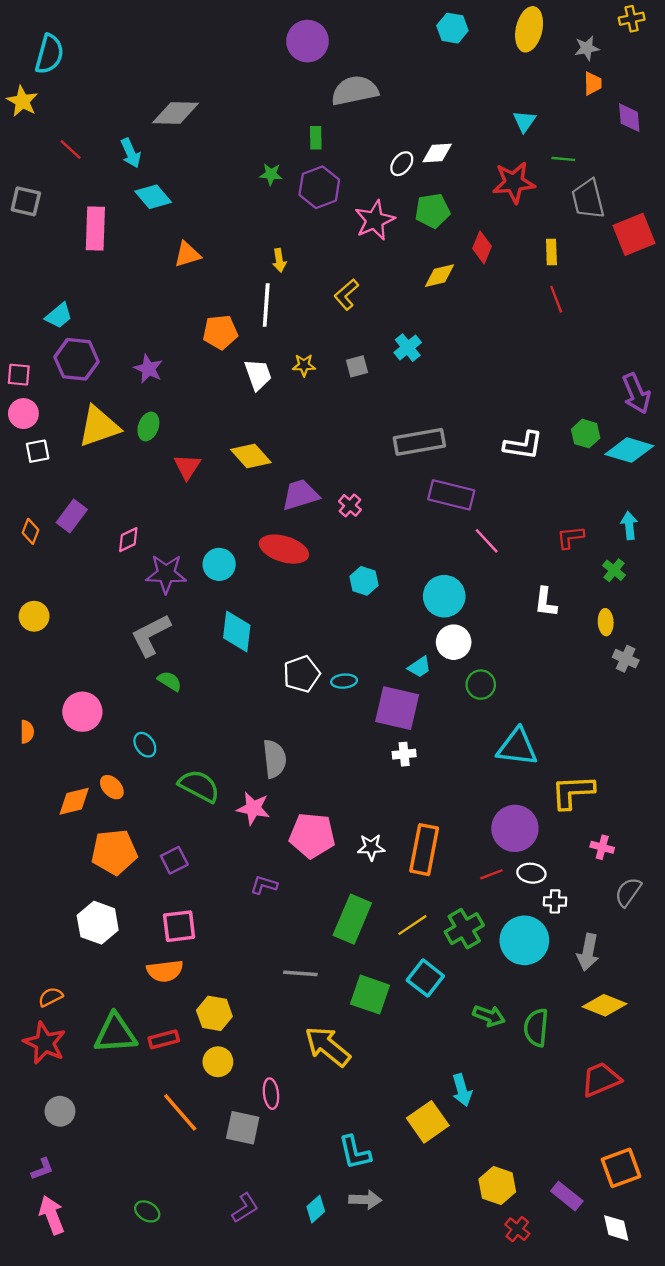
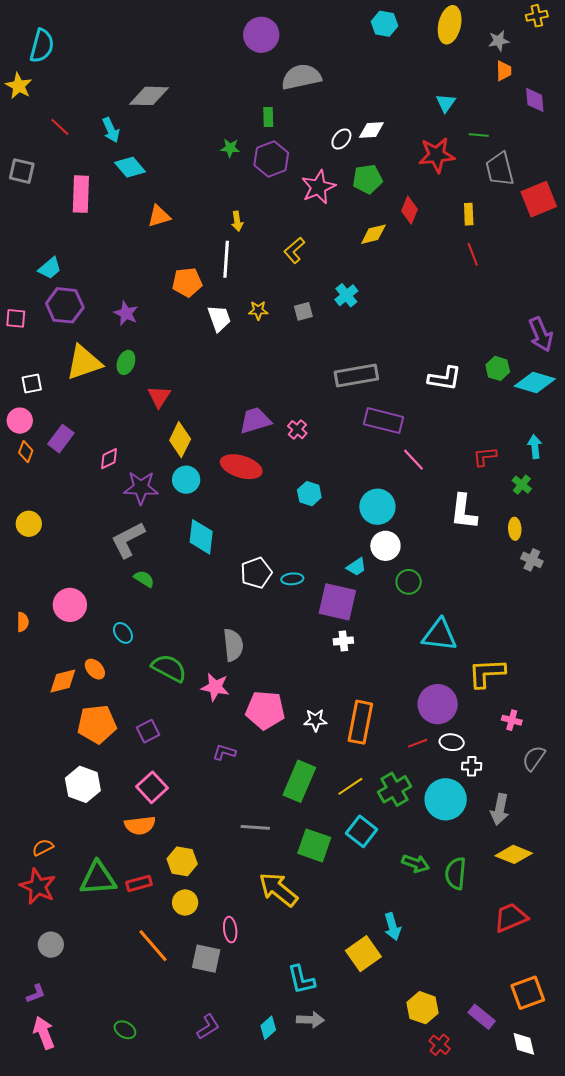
pink circle: (23, 414) -> (20, 421), moved
yellow diamond: (251, 456) -> (180, 440), moved, turned 68
white L-shape: (546, 602) -> (464, 512), size x1.4
pink square: (179, 926) -> (152, 787), turned -36

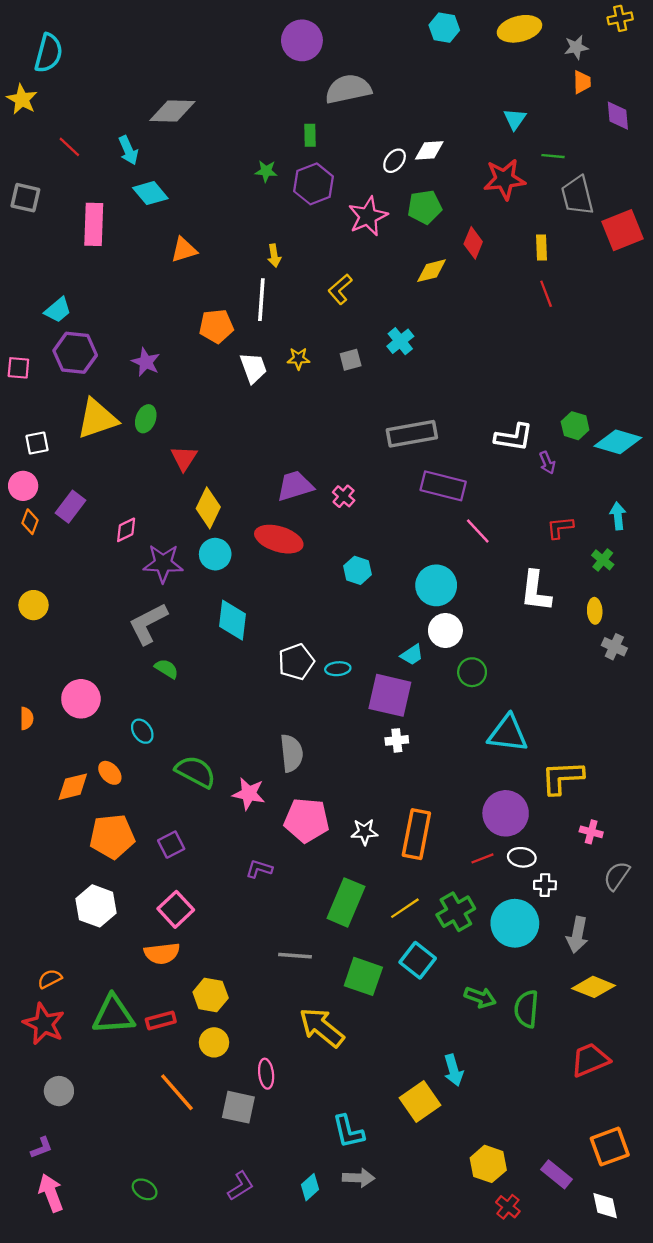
yellow ellipse: (450, 25) -> (519, 29), turned 63
purple arrow: (541, 334) -> (547, 463), moved, size x0.6
gray semicircle: (233, 645) -> (292, 753), moved

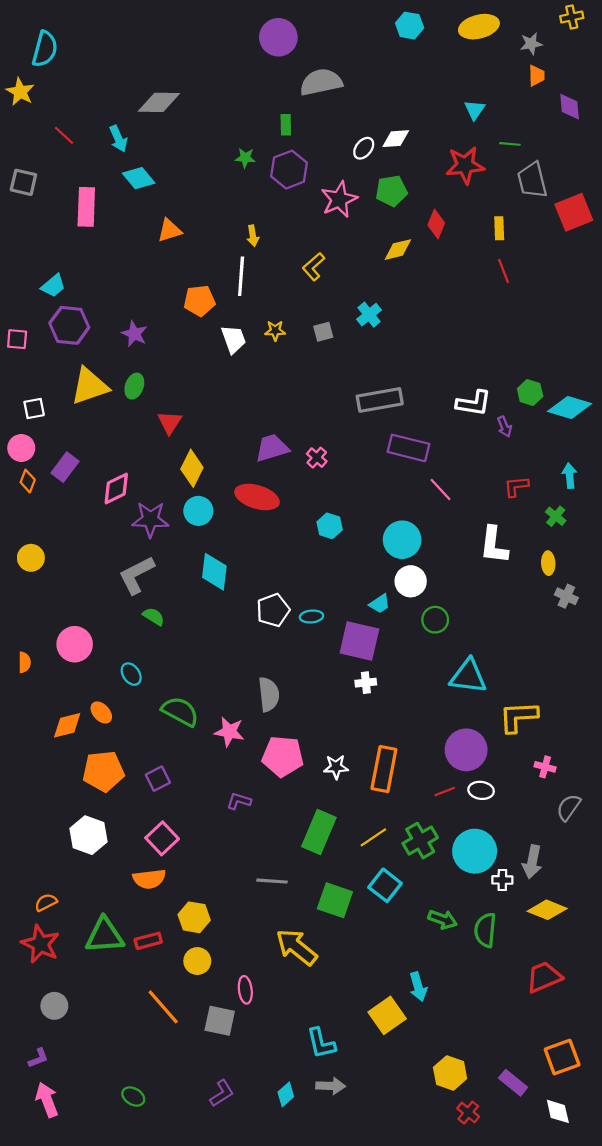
pink diamond: (126, 530) -> (116, 488), size x1.4
white cross: (545, 885) -> (502, 880), moved

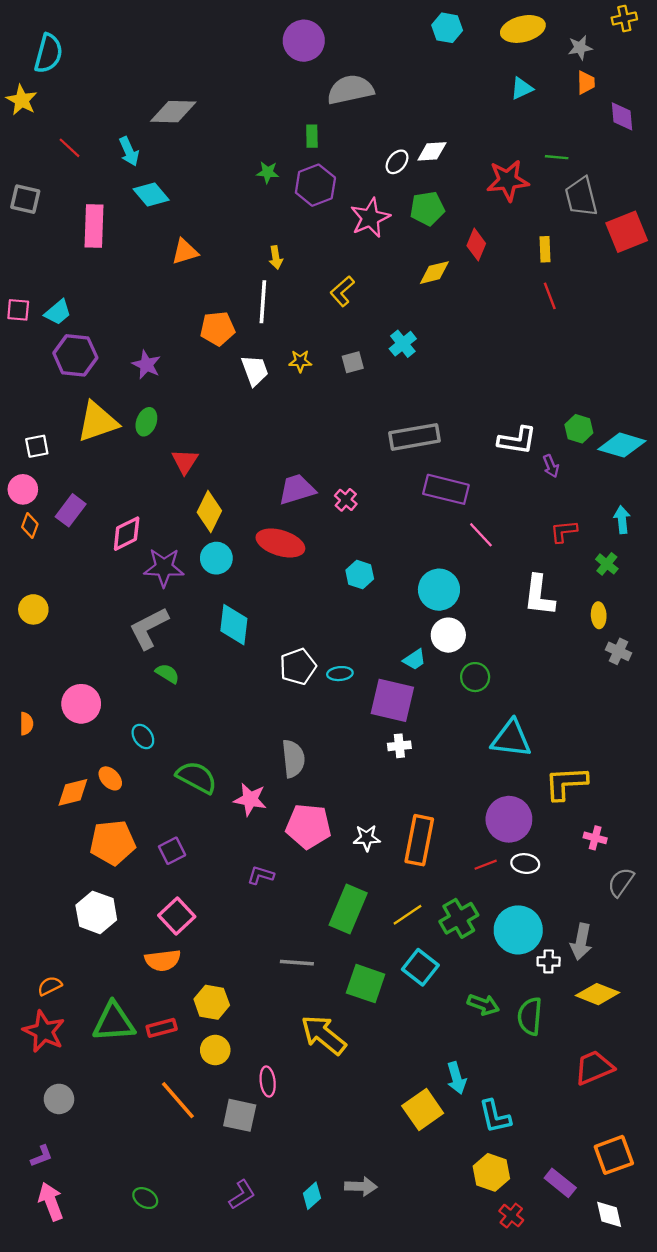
cyan triangle: (475, 110) -> (522, 88), moved, turned 30
pink square: (17, 339) -> (18, 310), moved
cyan L-shape: (321, 1043) -> (495, 1116), moved

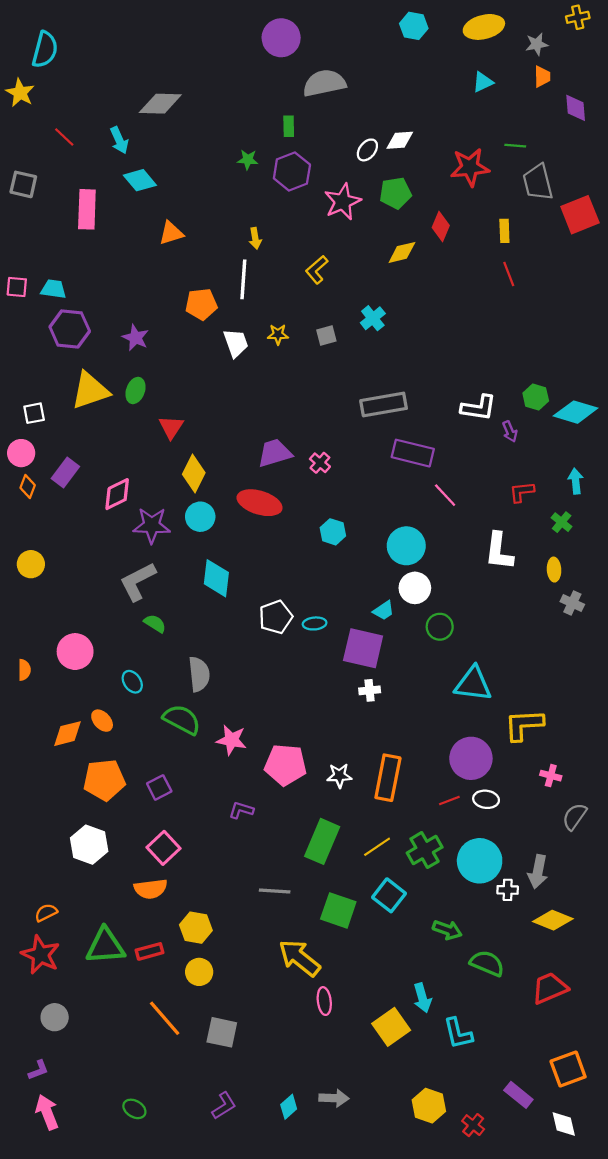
cyan trapezoid: (58, 312) -> (54, 289), turned -132
gray semicircle: (293, 759) -> (199, 674), moved
green semicircle: (530, 1016) -> (487, 963), moved, turned 108
pink ellipse: (268, 1081) -> (324, 1001), moved
yellow hexagon: (491, 1172) -> (429, 1106), moved

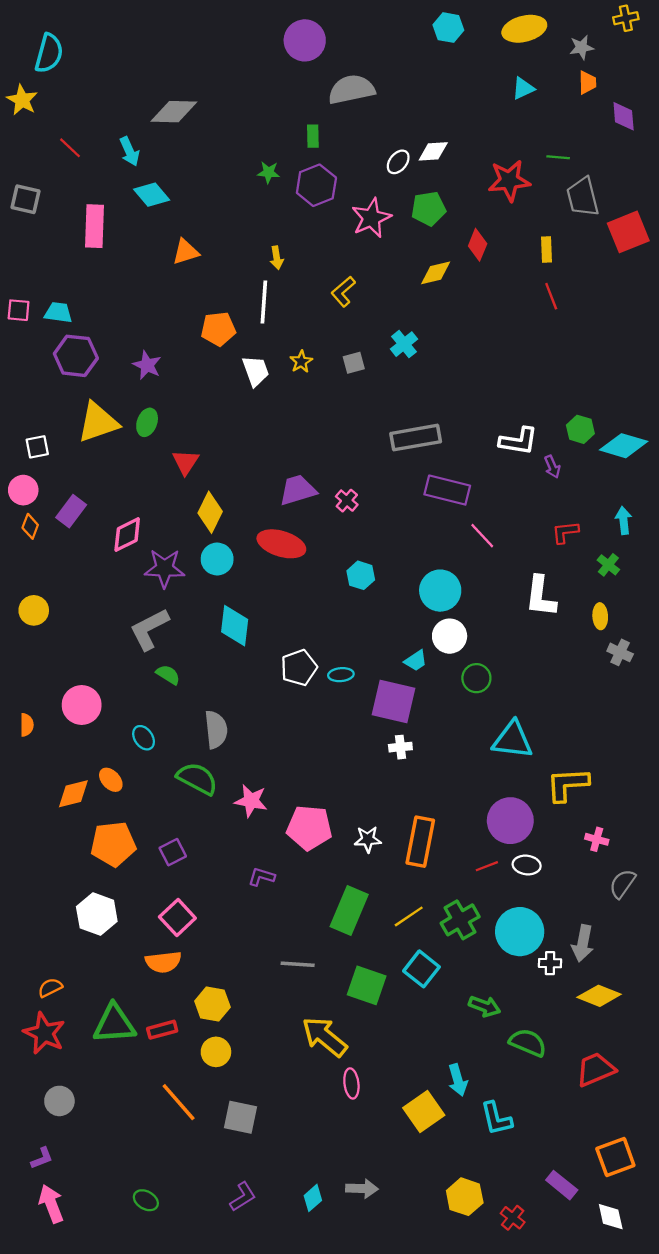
yellow star: (278, 334) -> (301, 362), turned -30

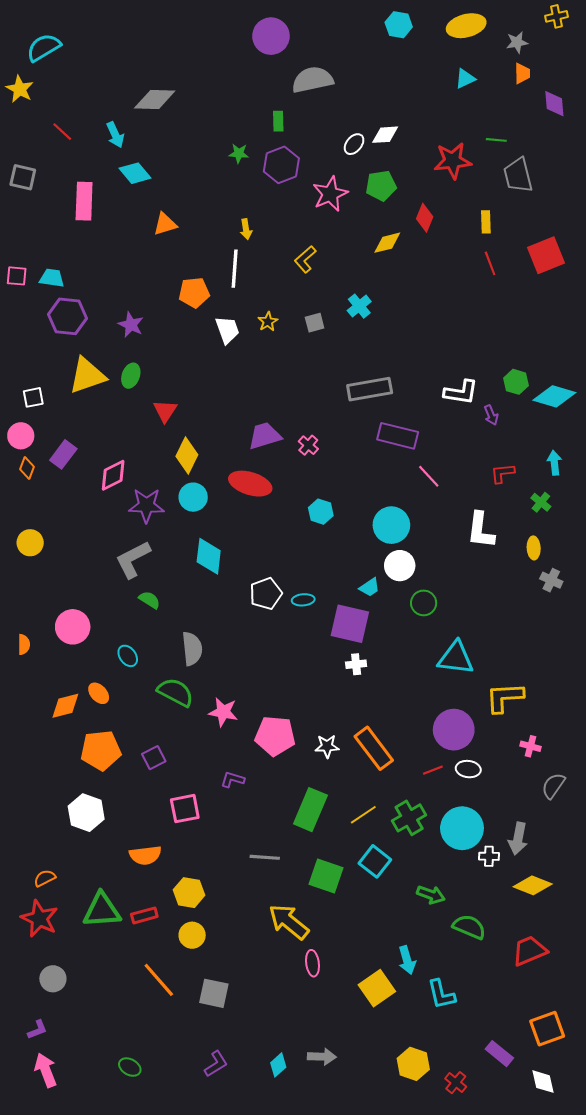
cyan semicircle: (49, 53) -> (44, 48), turned -136
red square: (628, 232) -> (546, 255), moved
orange rectangle: (420, 842) -> (374, 748), turned -48
pink square: (177, 918) -> (185, 809), moved, turned 32

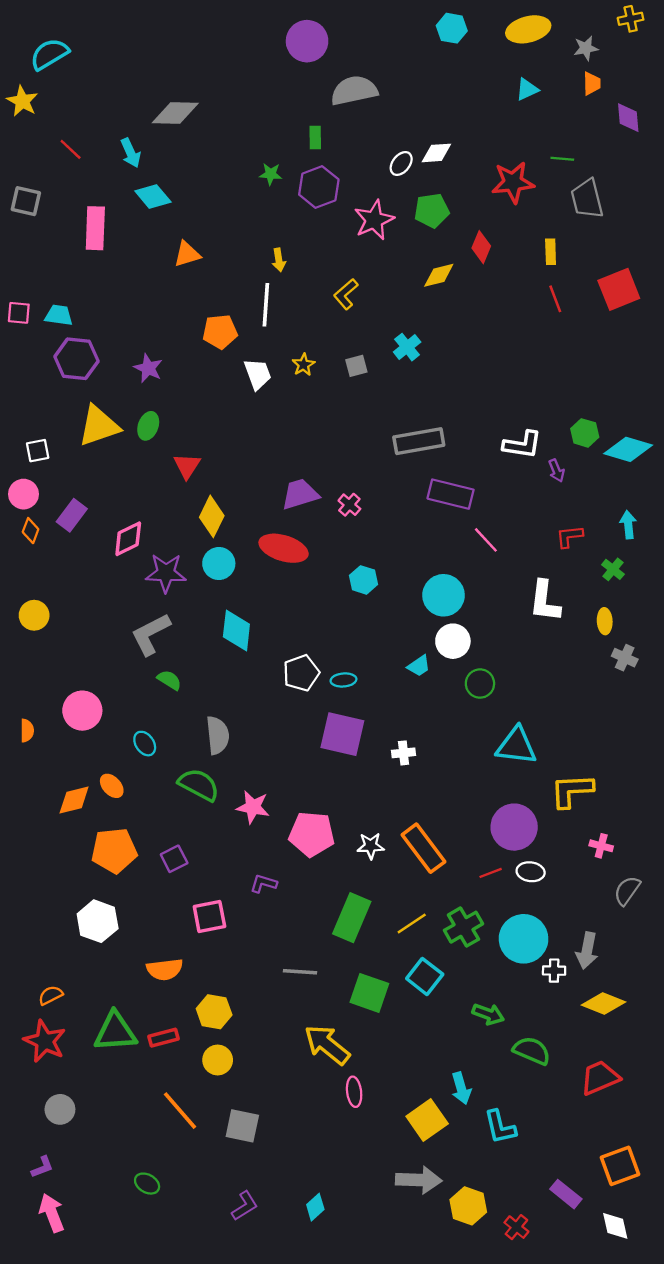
purple square: (350, 624) -> (342, 734), moved
gray arrow: (322, 1057) -> (419, 1180), moved, size x1.4
green ellipse: (130, 1067) -> (147, 1184), moved

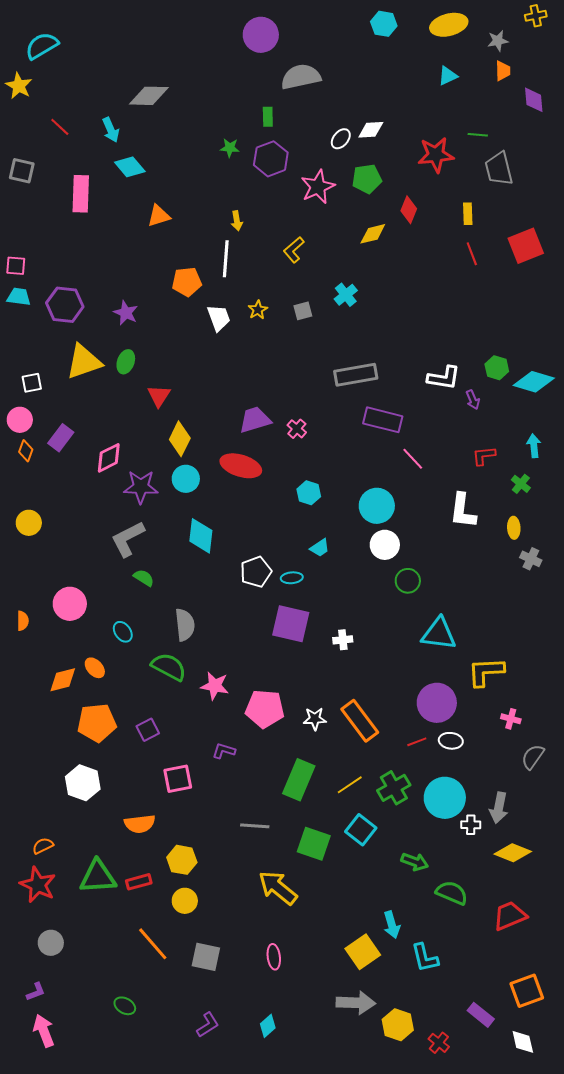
cyan trapezoid: (59, 315) -> (19, 297), moved
cyan trapezoid: (419, 666) -> (320, 548), moved
pink ellipse: (354, 1092) -> (274, 957), moved

